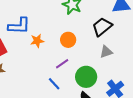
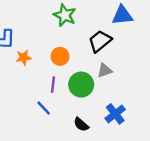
purple line: (62, 64) -> (53, 85), turned -48
green circle: (86, 77) -> (81, 85), moved

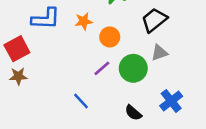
orange star: (24, 58) -> (84, 21), moved
purple line: (53, 85) -> (102, 68), turned 42
blue line: (44, 108) -> (81, 101), moved

